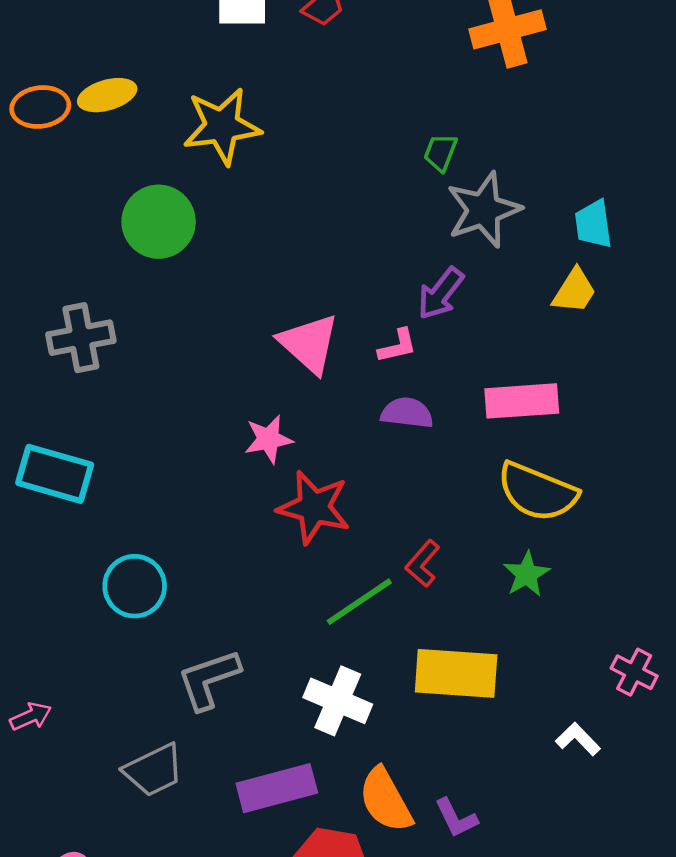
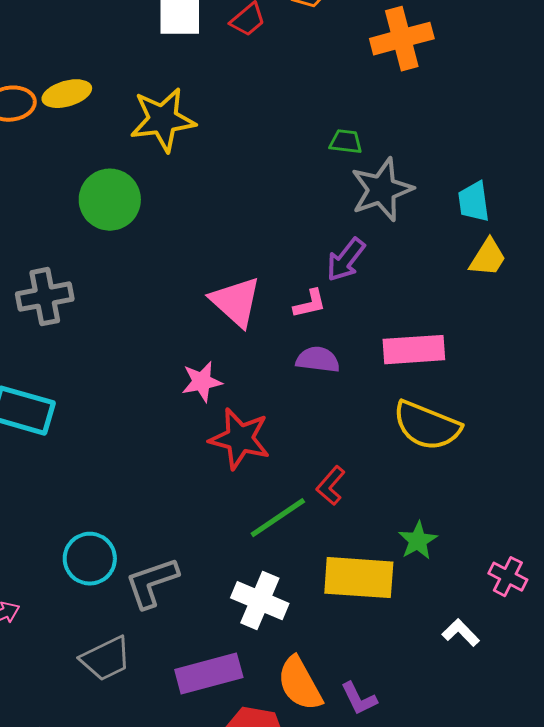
green trapezoid: (441, 152) -> (346, 142), turned 76
yellow trapezoid: (574, 291) -> (488, 258), moved
green star: (527, 574) -> (418, 541), moved
cyan circle: (135, 586) -> (90, 559), moved

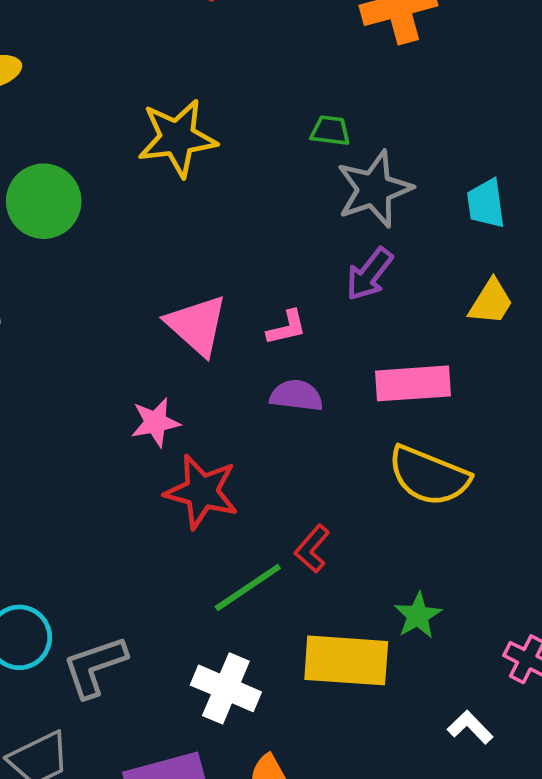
yellow star: (163, 120) -> (177, 138), moved
yellow trapezoid: (488, 258) -> (491, 302), moved
purple arrow: (346, 260) -> (369, 274), moved

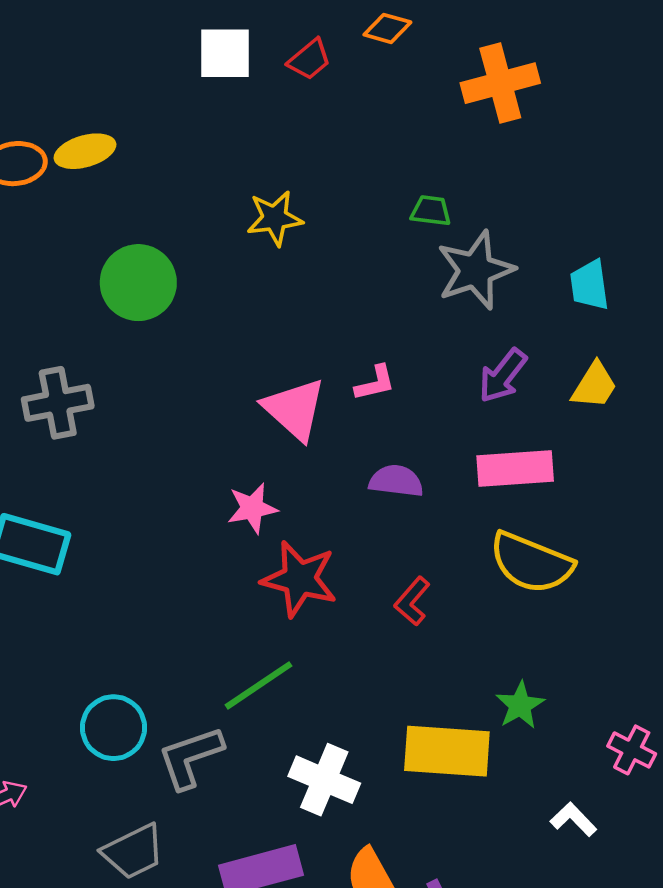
yellow star: (177, 138) -> (275, 218), size x0.7
purple arrow: (369, 274) -> (503, 376), moved
pink L-shape: (287, 328) -> (375, 383), moved
red L-shape: (312, 549) -> (412, 601), moved
green line: (248, 588) -> (259, 685), moved

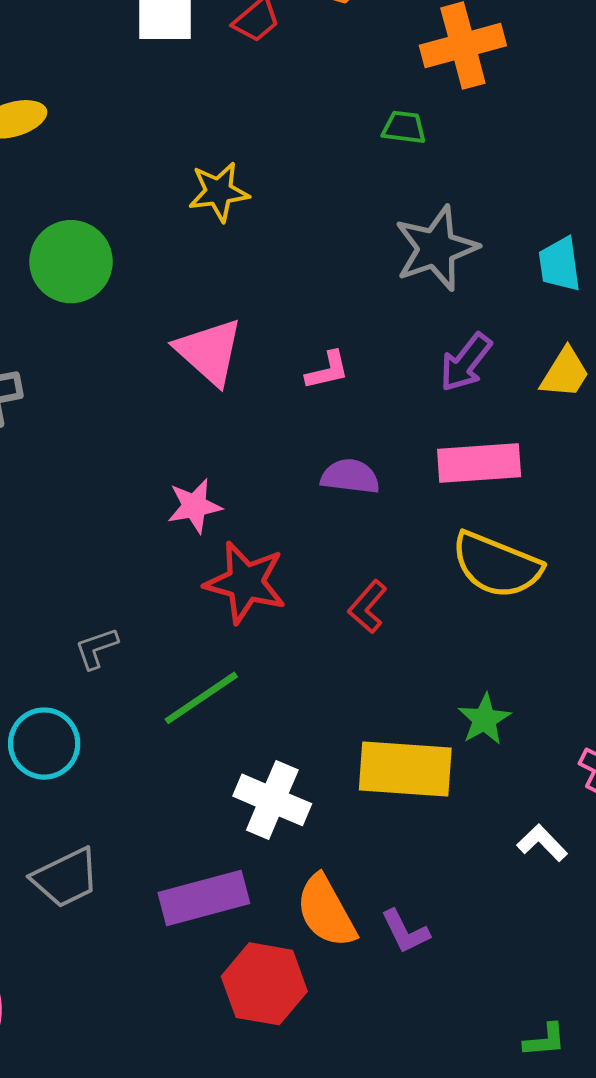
green trapezoid: (431, 211) -> (404, 127), moved
pink triangle: (294, 409) -> (209, 352), moved
gray L-shape: (190, 757) -> (96, 648), moved, size x0.6

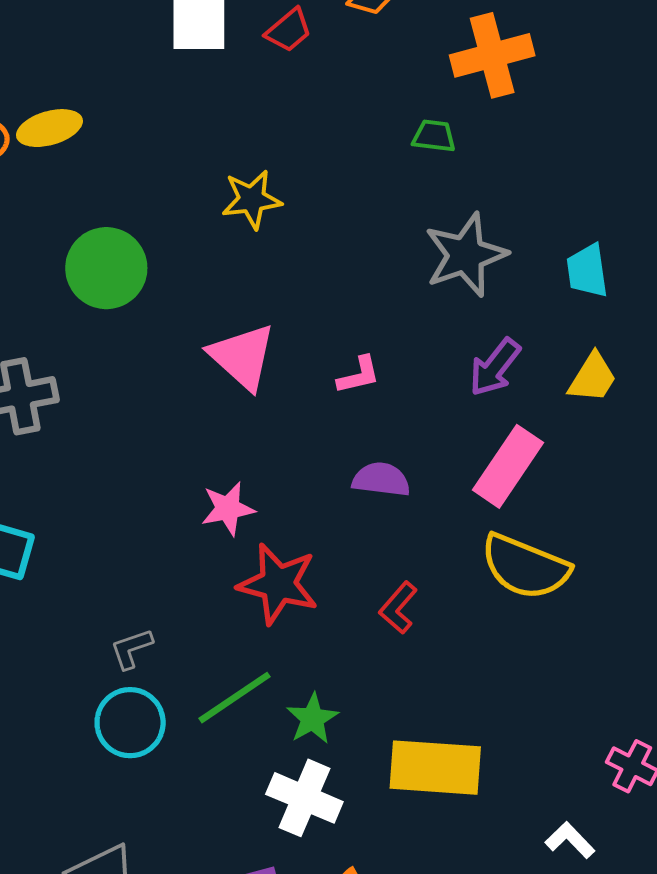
pink rectangle: (479, 463) -> (508, 466), turned -52
green star: (484, 719) -> (312, 719), moved
cyan circle: (44, 744) -> (130, 723), moved

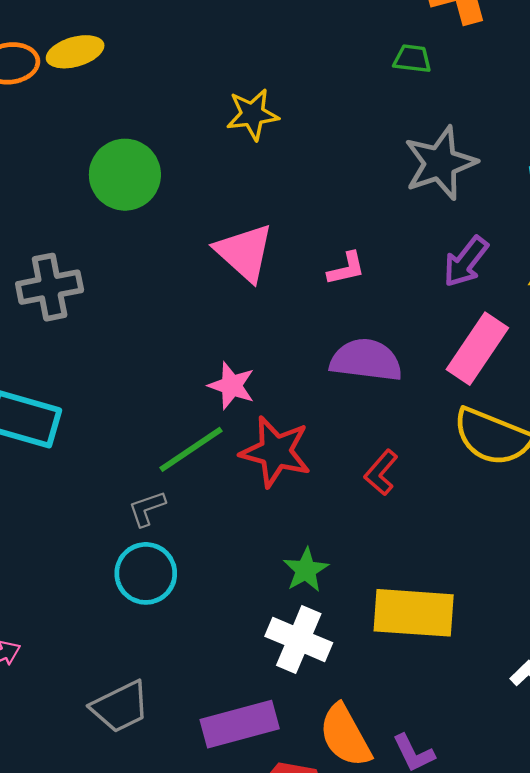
purple semicircle: (381, 480) -> (366, 360), size x1.4
pink star: (228, 509) -> (232, 386), turned 30
green line: (234, 698) -> (191, 449), moved

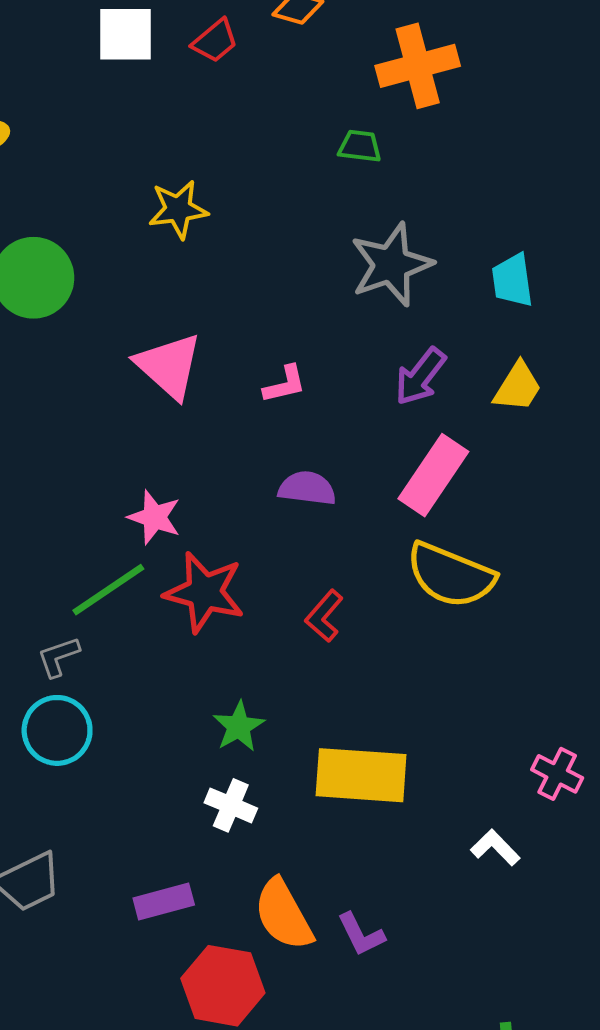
purple semicircle: (366, 360) -> (307, 488), size x0.7
white cross: (299, 639) -> (231, 805), size x0.7
purple rectangle: (240, 724) -> (164, 901), size x0.7

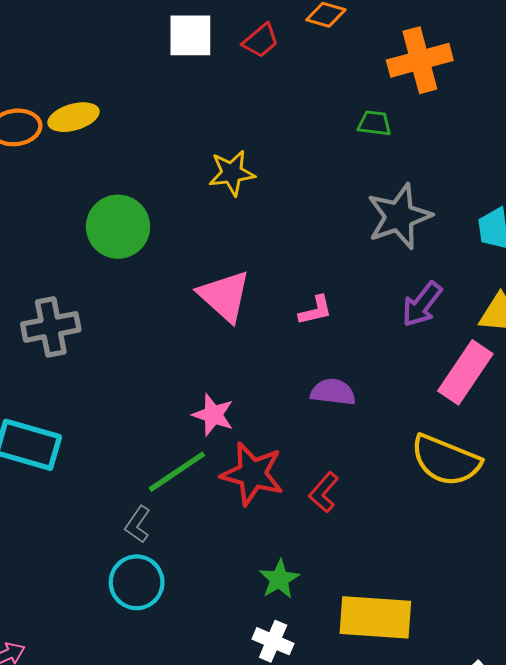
pink rectangle: (433, 475) -> (465, 372), moved
red L-shape: (324, 616) -> (324, 492), moved
gray L-shape: (58, 657) -> (138, 524), turned -36

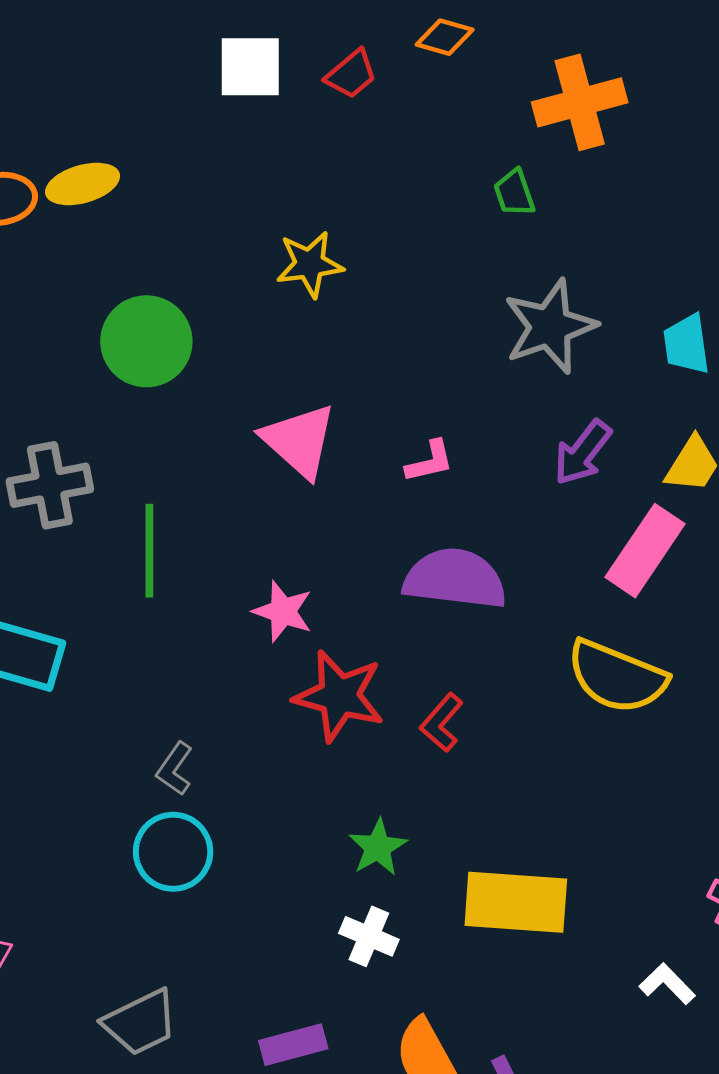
green trapezoid: (374, 123) -> (514, 193), turned -116
purple semicircle: (333, 392) -> (455, 579), size x1.6
green line: (177, 472) -> (149, 551), moved, turned -56

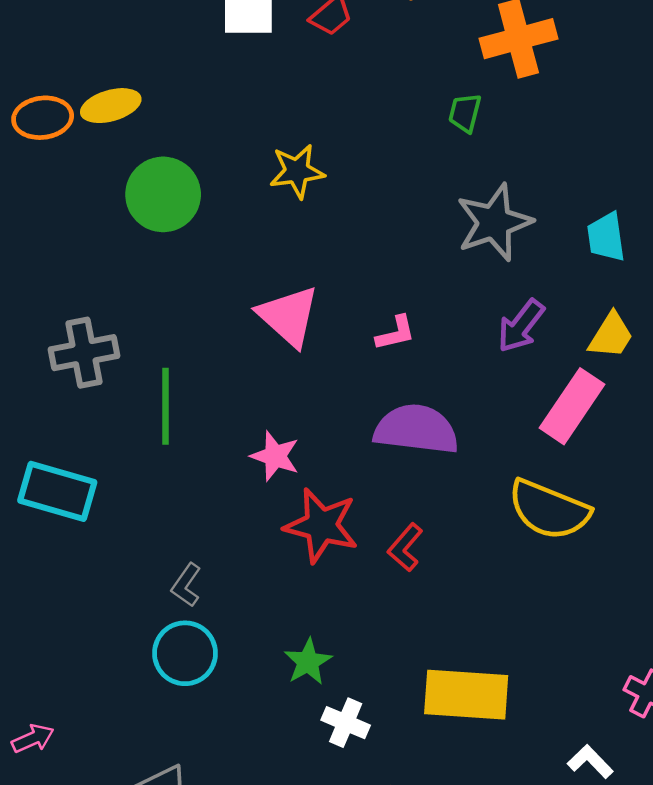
green trapezoid: (514, 193) -> (465, 113), turned 33
green circle: (146, 341) -> (163, 194), moved
green star: (378, 847) -> (308, 662), moved

